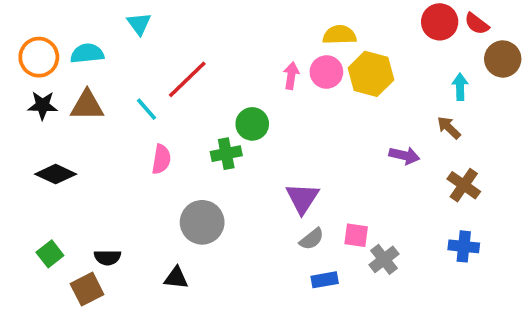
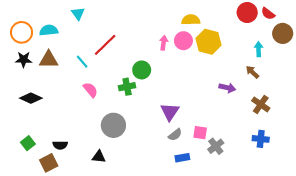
pink semicircle: (161, 159) -> (90, 90), turned -49

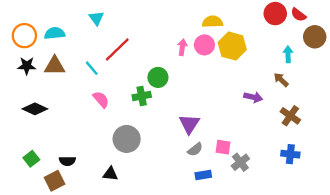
cyan triangle: (78, 14) -> (96, 18), moved

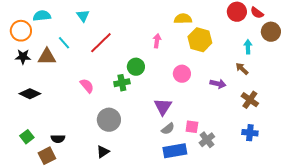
cyan semicircle: (55, 33) -> (42, 16), moved
pink circle: (204, 45) -> (182, 74), moved
cyan line: (92, 68) -> (64, 43), moved
black triangle: (110, 174) -> (103, 152), moved, turned -40
blue rectangle: (203, 175) -> (175, 151), size x1.6

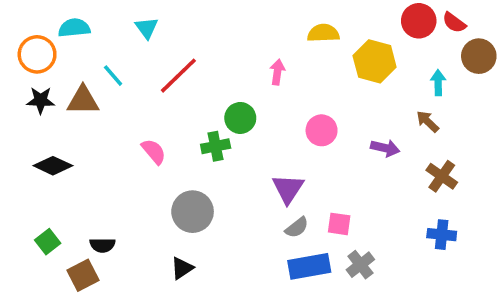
yellow hexagon: (200, 40) -> (375, 61), moved
gray cross: (207, 140) -> (360, 265), moved

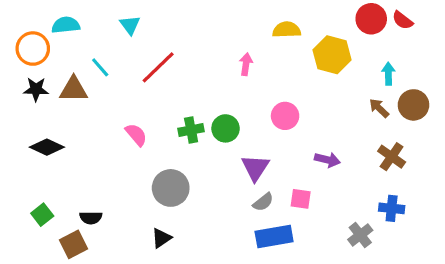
brown circle: (479, 56) -> (413, 105), moved
green circle: (240, 118) -> (226, 128), moved
purple arrow: (385, 148) -> (327, 160), moved
gray cross: (360, 265) -> (360, 235), moved

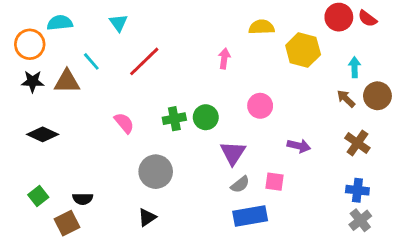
gray cross: (360, 235) -> (360, 220), moved

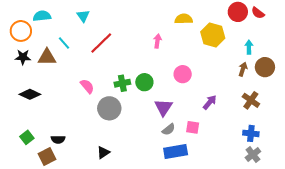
brown arrow: (346, 99) -> (243, 69), turned 64
purple arrow: (299, 146) -> (210, 102), turned -63
gray circle: (156, 172) -> (109, 108), moved

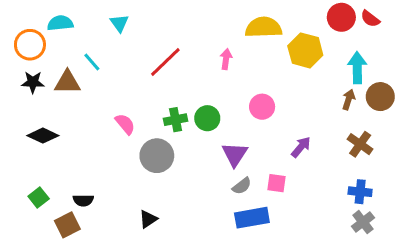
yellow semicircle: (184, 19) -> (263, 27), size x1.4
red line: (101, 43) -> (165, 62), moved
cyan arrow: (249, 47) -> (357, 68), size x1.5

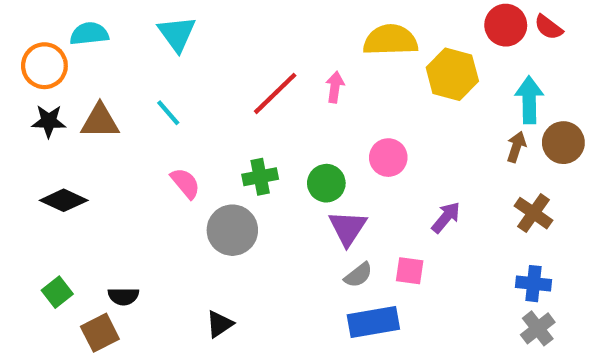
cyan triangle: (119, 23) -> (177, 34), size x1.4
cyan line: (92, 62) -> (168, 113), moved
red line: (165, 62) -> (275, 93), moved
green circle: (207, 118) -> (326, 183), moved

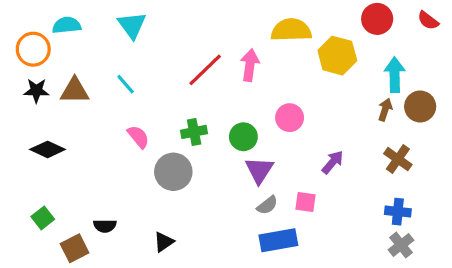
red semicircle: (548, 27) -> (428, 21), moved
pink arrow: (335, 87) -> (250, 65), size x1.4
black semicircle: (123, 296) -> (105, 226), moved

